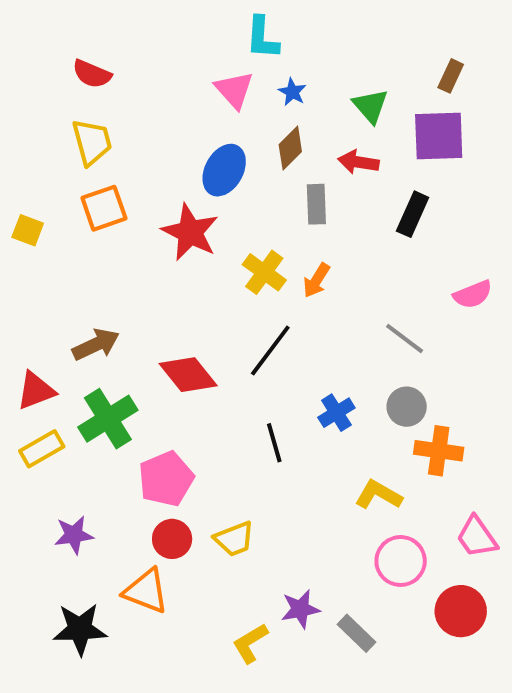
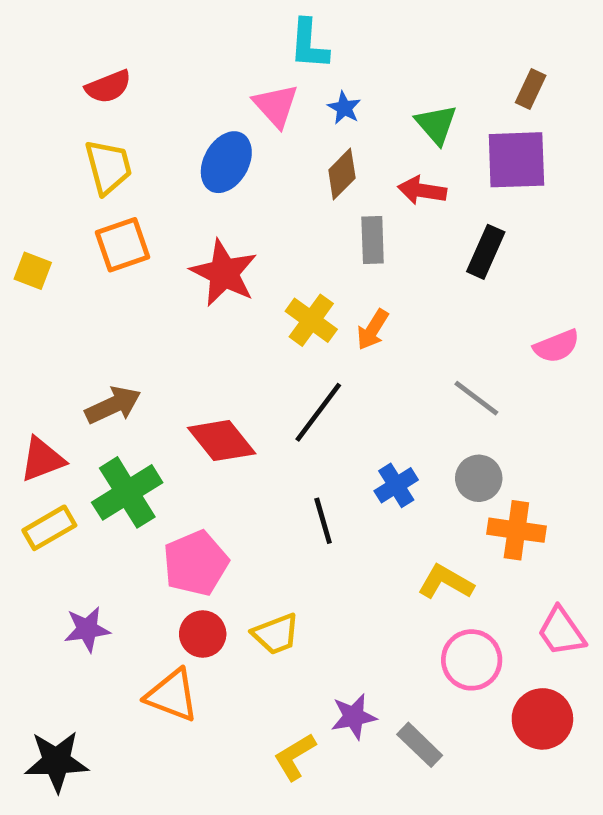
red semicircle: (92, 74) -> (108, 87), turned -45
blue ellipse: (224, 170) -> (226, 162), moved
black star: (80, 629) -> (56, 761), moved

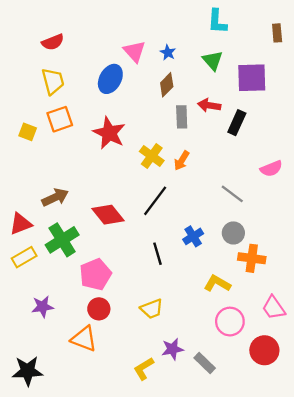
cyan L-shape: (309, 44) -> (217, 21), moved
brown rectangle: (531, 89) -> (277, 33), moved, turned -30
red arrow: (422, 190) -> (209, 105), moved
yellow square: (33, 271) -> (28, 132), moved
yellow trapezoid: (276, 634) -> (152, 309), moved

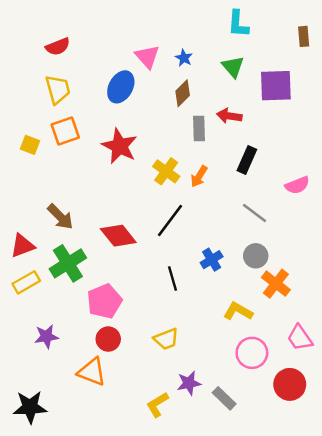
black rectangle: (237, 123) -> (247, 160), moved
brown arrow: (55, 197) -> (60, 217), turned 70
orange cross: (252, 258) -> (276, 284), turned 30

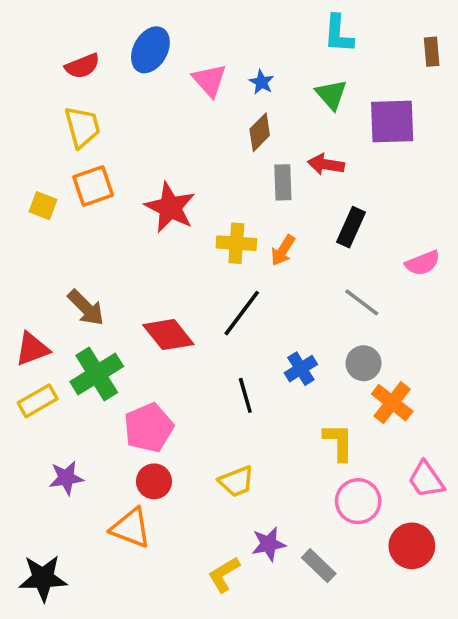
blue ellipse: (121, 87) -> (150, 50), moved
yellow cross: (166, 171) -> (236, 243), turned -32
yellow L-shape: (238, 311) -> (338, 442), turned 60

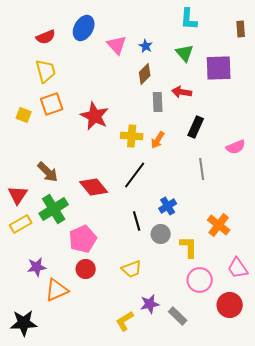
gray line: (362, 302) -> (202, 169), turned 45
red triangle: (32, 349) -> (18, 195), turned -35
gray circle: (364, 363) -> (161, 234), moved
orange triangle: (131, 528) -> (57, 290), moved, turned -45

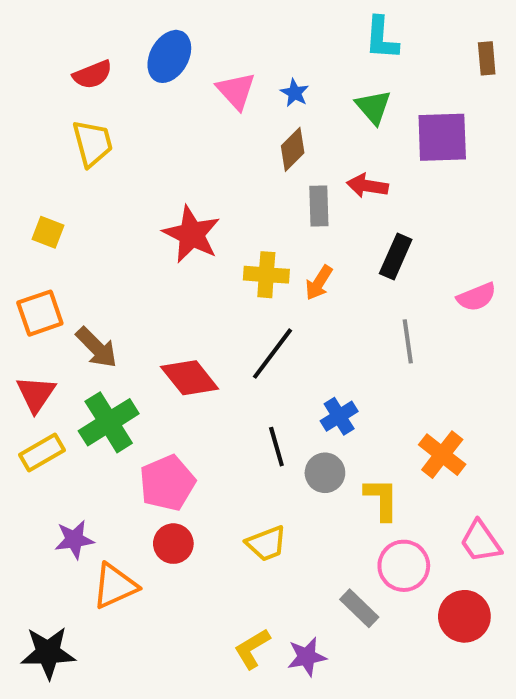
orange square: (52, 104) -> (40, 313), moved
purple star: (150, 304) -> (307, 657), moved
gray rectangle: (178, 316) -> (359, 608), moved

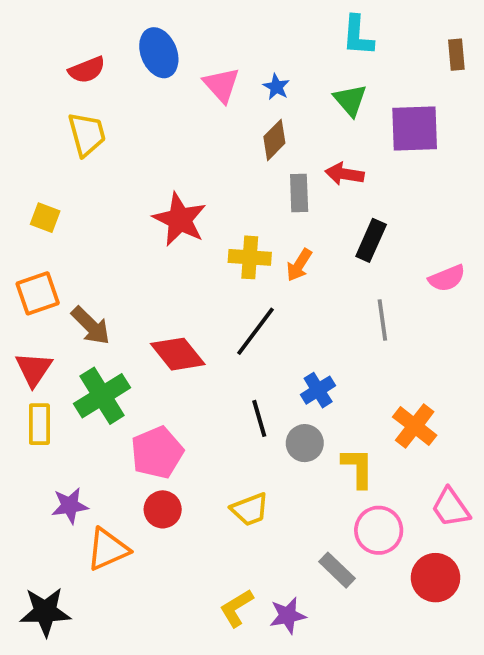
blue ellipse: (169, 56) -> (159, 53), turned -51
yellow rectangle: (42, 453) -> (39, 424), turned -60

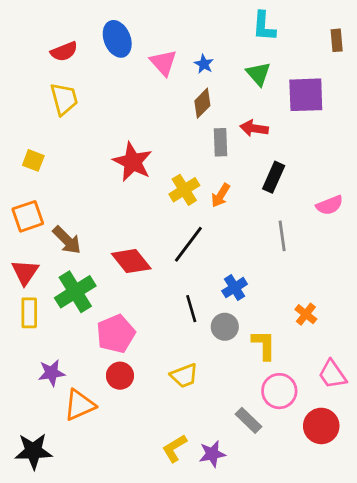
yellow cross: (250, 257) -> (184, 190), turned -36
orange cross: (415, 426) -> (306, 314), size x0.7

